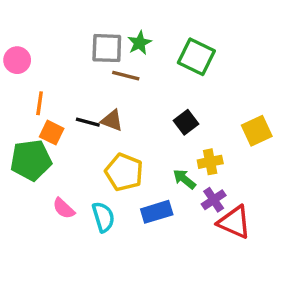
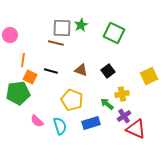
brown line: (126, 76) -> (56, 43), moved
brown triangle: (112, 120) -> (81, 70), moved

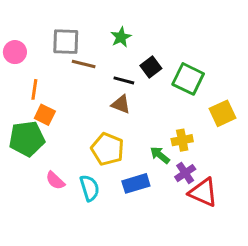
gray square: (62, 28) -> (66, 42), moved
green square: (114, 33) -> (188, 79), moved
black line: (51, 71) -> (124, 80), moved
black square: (108, 71) -> (151, 67), moved

